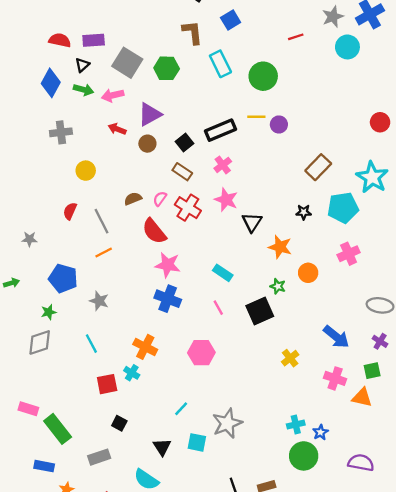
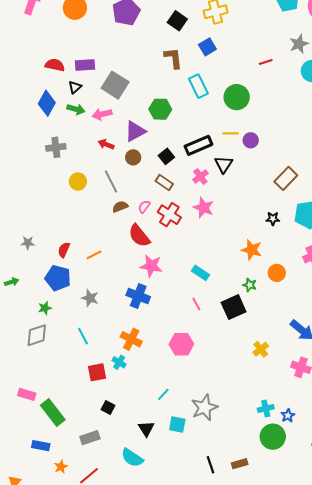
green hexagon: (167, 68) -> (160, 109), moved
red semicircle: (70, 211) -> (64, 250), moved
gray line: (101, 221) -> (111, 182), moved
black triangle: (252, 222) -> (224, 164), moved
blue cross: (168, 299) -> (138, 296), moved

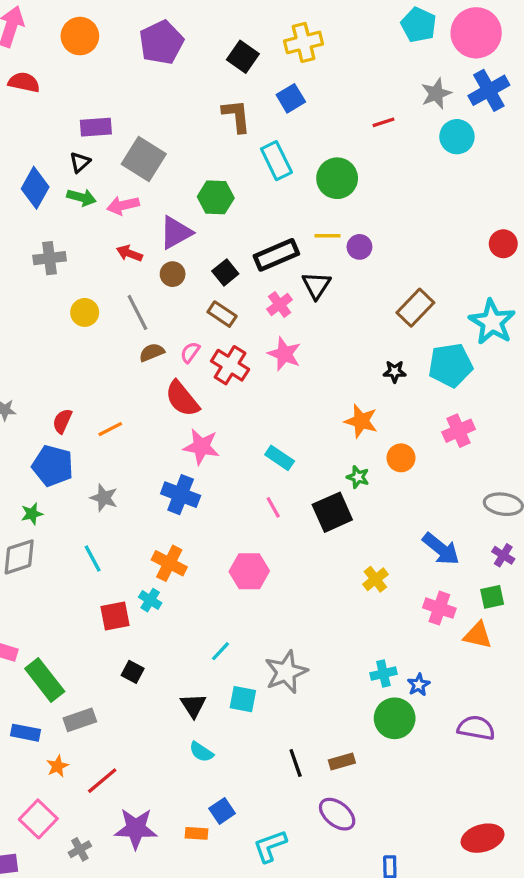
red semicircle: (55, 65) -> (24, 82), moved
gray rectangle: (90, 438) -> (80, 720), moved
cyan semicircle: (132, 458) -> (201, 752), moved, size x0.7

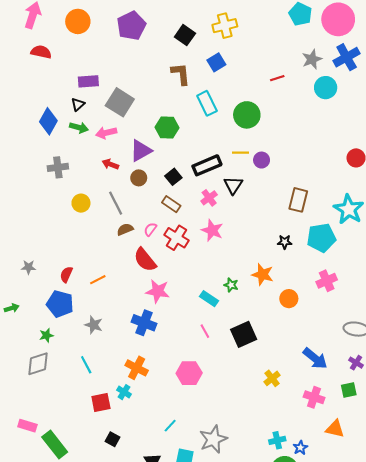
brown rectangle: (415, 308) -> (298, 200), turned -30
green star: (358, 477) -> (231, 285), moved
orange triangle: (478, 635) -> (335, 429), moved

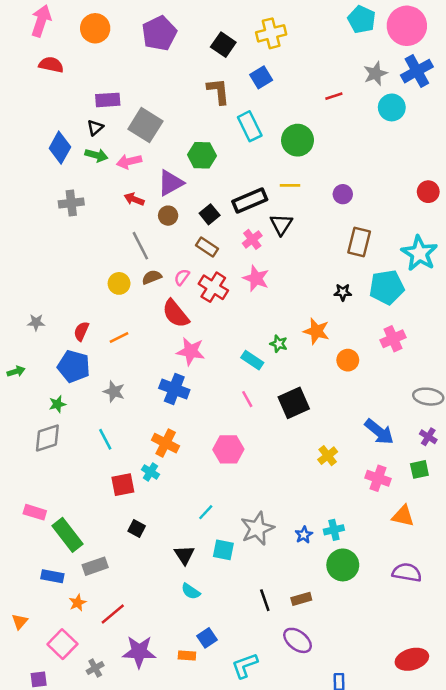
purple circle: (262, 160) -> (343, 194), moved
yellow circle: (81, 203) -> (119, 283), moved
blue star: (300, 448) -> (304, 535), moved

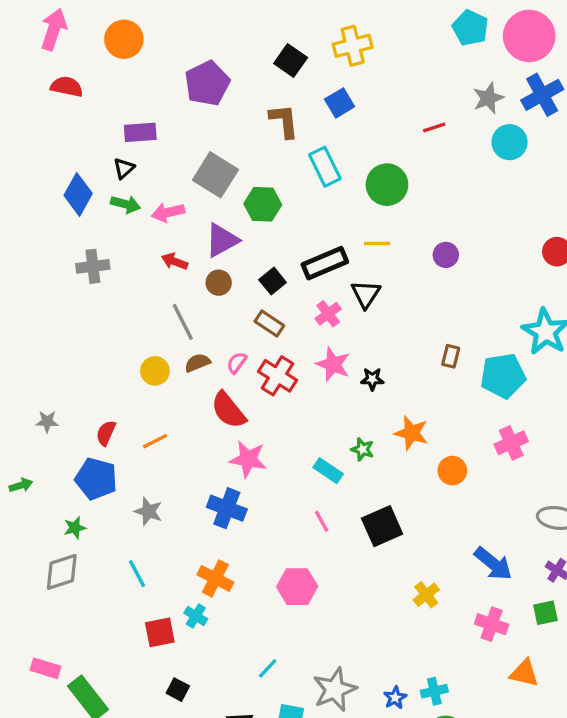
purple pentagon: (159, 33) -> (207, 83), moved
gray square: (145, 125) -> (215, 175), moved
brown rectangle: (359, 242) -> (451, 356), moved, size x0.6
black star: (343, 292) -> (372, 379), moved

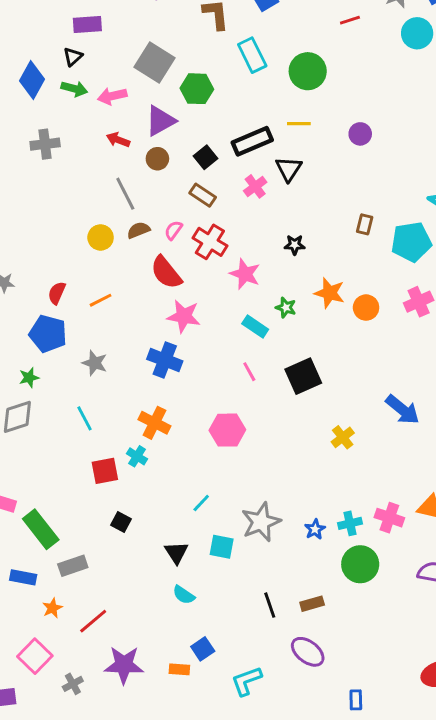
pink star: (333, 364) -> (245, 274), moved
orange circle: (452, 471) -> (366, 308), moved
pink cross: (492, 624) -> (389, 518), moved

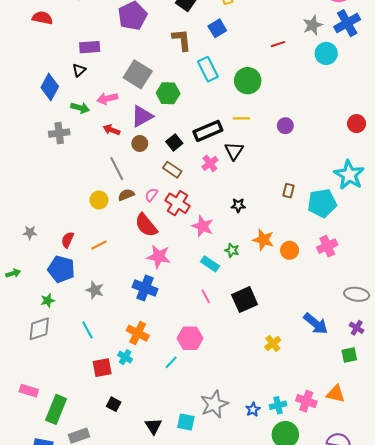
green arrow: (74, 89) -> (80, 108), moved
cyan line: (201, 503) -> (171, 362), moved
green rectangle: (41, 529) -> (56, 409), turned 60

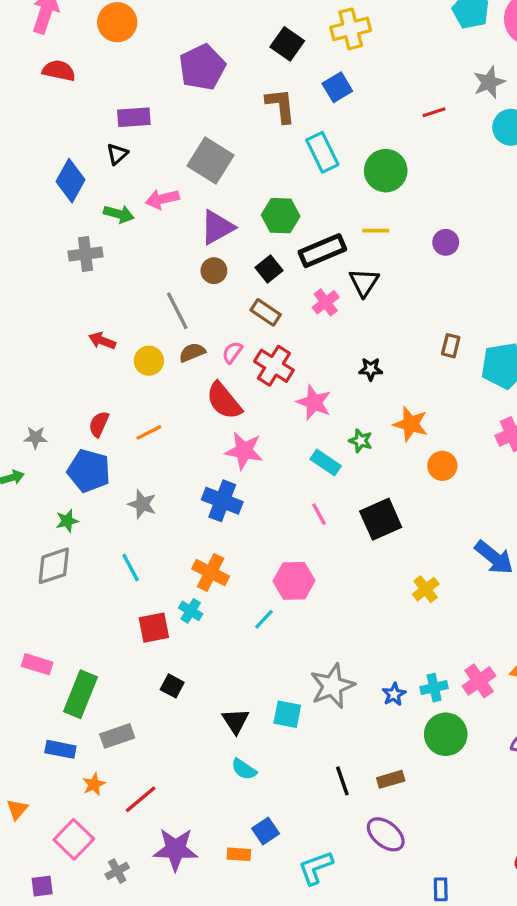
green hexagon: (168, 93) -> (281, 216), moved
red arrow: (112, 130) -> (102, 341), moved
gray star: (30, 232) -> (35, 437), moved
orange circle: (290, 250) -> (442, 466), moved
pink cross: (306, 401) -> (479, 681), turned 36

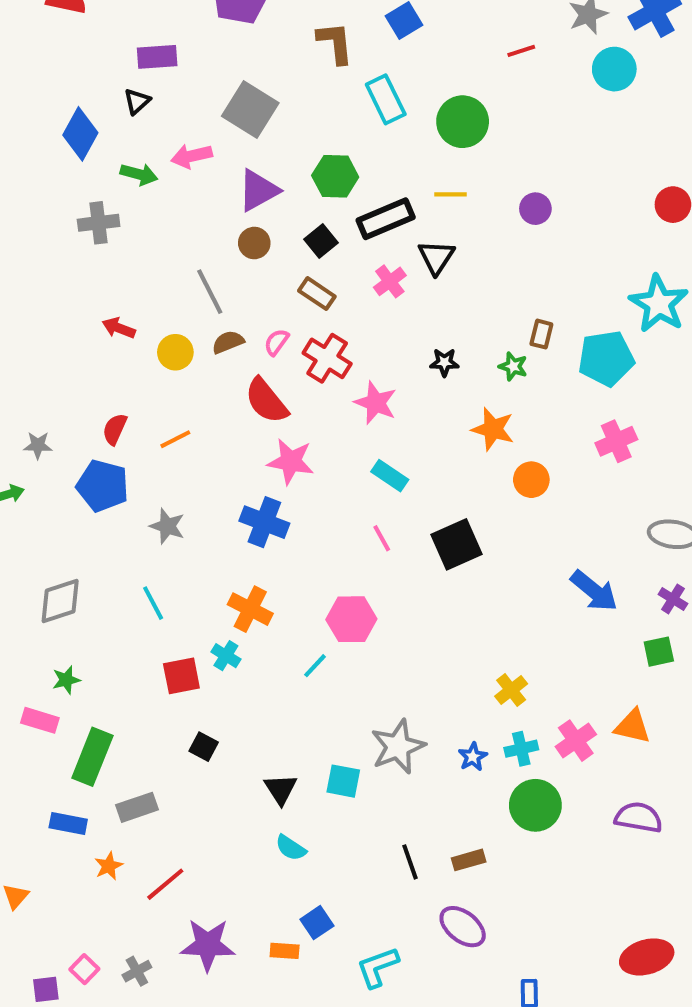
green star: (361, 441) -> (513, 366), moved
green star: (67, 521) -> (66, 680), moved
yellow cross: (426, 589) -> (511, 690), moved
pink square: (74, 839) -> (84, 969), moved, size x0.6

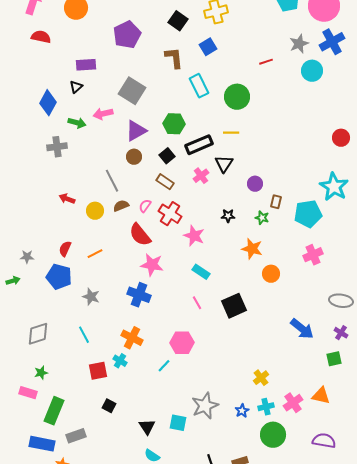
purple circle: (535, 209) -> (255, 184), moved
blue rectangle: (68, 823) -> (42, 444), size x1.4

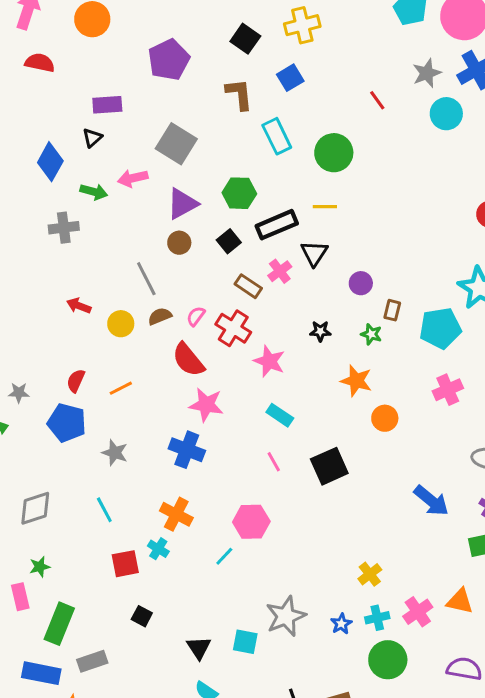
red line: (266, 62) -> (377, 100), turned 72
brown rectangle: (165, 182) -> (248, 286), moved
pink rectangle: (28, 393) -> (20, 597), turned 60

